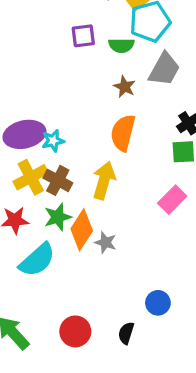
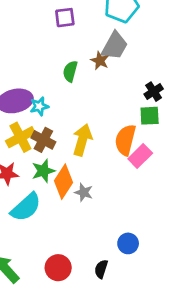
green semicircle: (121, 45) -> (70, 71), moved, turned 105
gray trapezoid: (164, 69) -> (115, 46), moved
orange semicircle: (123, 133) -> (125, 140), moved

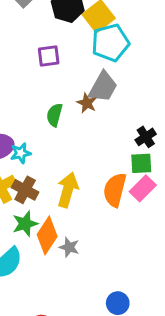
pink rectangle: (140, 156) -> (143, 188), moved

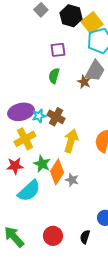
green semicircle: (54, 115) -> (54, 76), moved
brown cross: (25, 190) -> (56, 117), moved
green star: (25, 224) -> (42, 164), turned -30

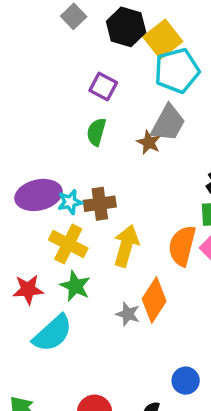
purple square: (58, 50) -> (103, 86), turned 35
brown cross: (56, 117) -> (100, 204), turned -36
yellow cross: (25, 139) -> (68, 244), moved, turned -35
orange diamond: (57, 172) -> (154, 300), moved

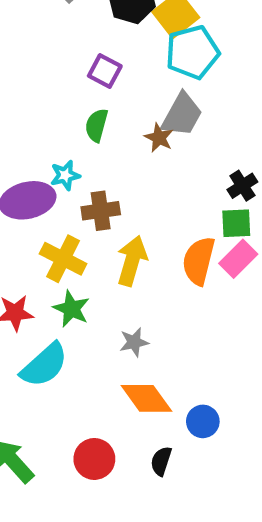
cyan star: (70, 202) -> (65, 175), moved
orange diamond: (154, 300) -> (147, 398), moved, turned -69
gray star: (128, 314) -> (134, 342), turned -30

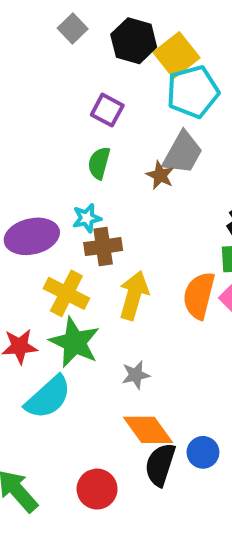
cyan star: (65, 175) -> (87, 218), moved
green star: (71, 309) -> (75, 342), size x1.4
black semicircle: (161, 461) -> (160, 465), moved, size x1.5

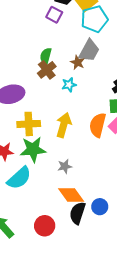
purple square: (107, 110) -> (54, 15), moved
cyan star: (87, 218) -> (69, 85), moved
brown cross: (103, 247) -> (47, 70), moved, turned -30
yellow cross: (66, 293) -> (29, 124), turned -30
green star: (75, 342) -> (33, 149), turned -30

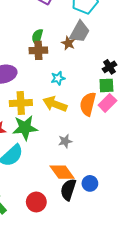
brown cross: (47, 70) -> (38, 50), turned 36
cyan star: (69, 85) -> (58, 78), moved
yellow arrow: (64, 125) -> (55, 104), turned -85
gray star: (65, 166) -> (65, 141), moved

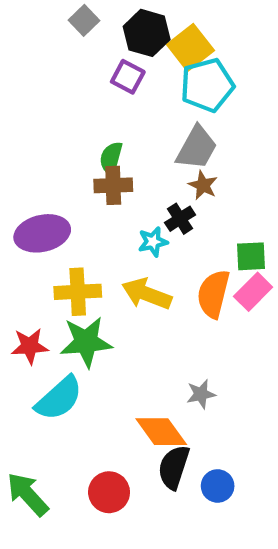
brown star: (68, 43) -> (203, 185), moved
black cross: (110, 67) -> (180, 219), moved
gray star: (65, 141) -> (201, 394), moved
blue circle: (90, 183) -> (218, 486), moved

